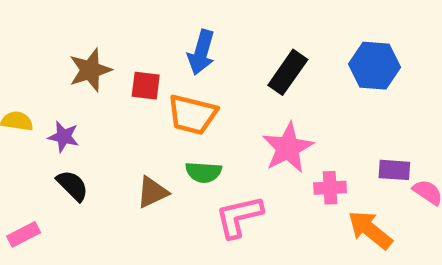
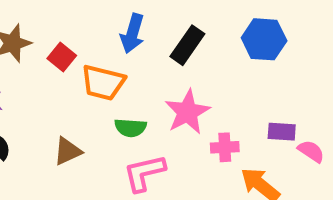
blue arrow: (201, 52) -> (132, 33), moved
red square: (146, 86) -> (62, 57), turned 32
green semicircle: (203, 172) -> (130, 128), moved

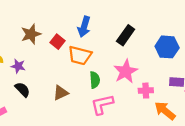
blue arrow: (132, 33) -> (84, 27), moved
blue hexagon: (264, 39) -> (167, 47), moved
green semicircle: (130, 128) -> (95, 80), turned -98

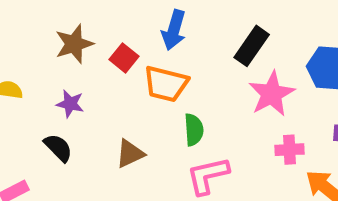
purple star: (18, 66) -> (70, 104), moved
pink star: (126, 71) -> (272, 94), moved

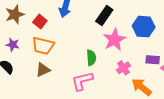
orange trapezoid: (166, 84) -> (43, 46), moved
green semicircle: (194, 130) -> (91, 58), moved
pink cross: (290, 150) -> (123, 68), turned -32

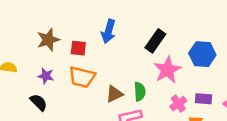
red square: (40, 21) -> (78, 48), turned -32
purple rectangle: (153, 60) -> (204, 99), moved
brown triangle: (43, 70) -> (114, 94), moved

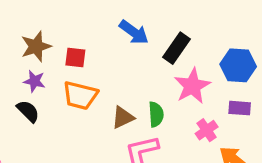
blue arrow: (108, 31) -> (134, 32), moved, turned -70
purple star: (46, 76) -> (34, 81), moved
purple rectangle: (204, 99) -> (240, 108), moved
black semicircle: (39, 102) -> (28, 111), moved

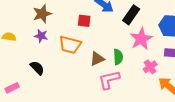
red square: (75, 57) -> (84, 21), moved
black semicircle: (28, 111) -> (37, 68), moved

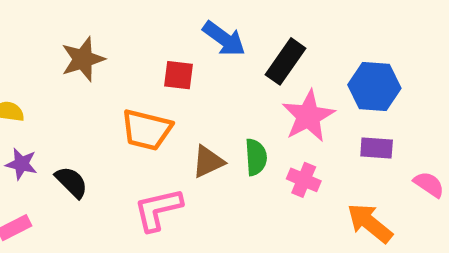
purple star: (41, 36) -> (21, 164), moved
pink cross: (150, 67) -> (304, 180), moved, turned -32
pink L-shape: (109, 80) -> (158, 209), moved

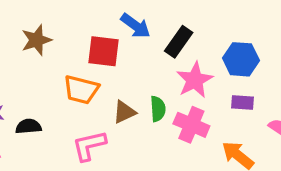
red square: (178, 75) -> (104, 51), size x1.5
pink cross: (304, 180) -> (191, 125), size x1.5
black semicircle: (71, 182) -> (28, 126), turned -50

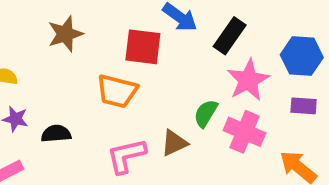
green semicircle: (158, 109) -> (206, 113), turned -145
brown triangle: (124, 112) -> (174, 143), moved

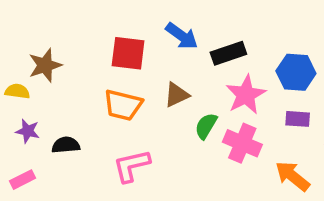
brown star: (65, 34) -> (45, 65), moved
black rectangle: (230, 36) -> (228, 53), turned 36
red square: (143, 47) -> (128, 53), moved
brown triangle: (174, 143) -> (177, 95), moved

